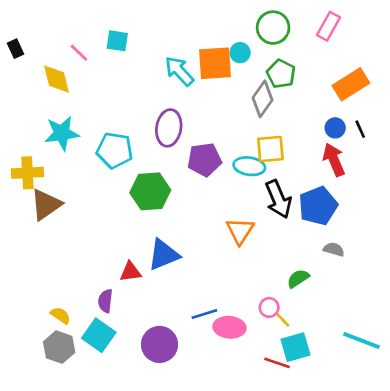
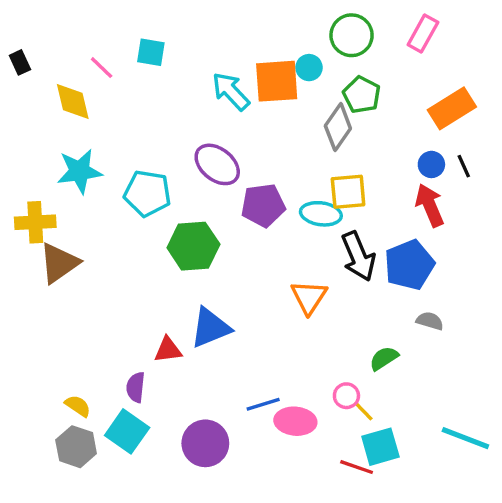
purple ellipse: (169, 128) -> (217, 164), turned -60

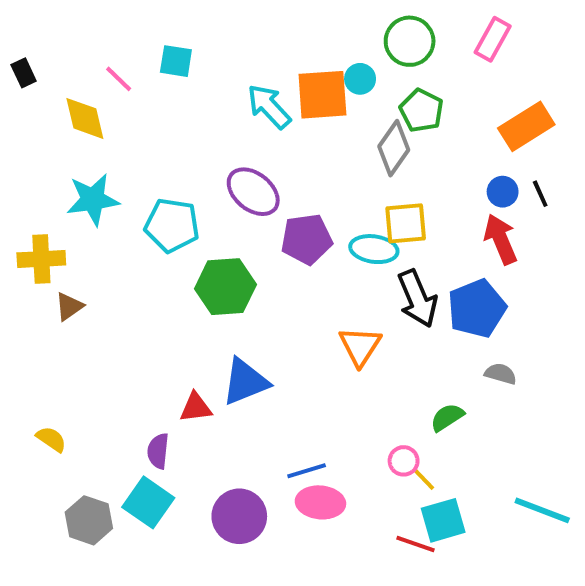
brown triangle: (59, 263) -> (69, 306), size x0.6
yellow semicircle: (78, 406) -> (51, 439), moved
pink ellipse: (295, 421) -> (320, 502), moved

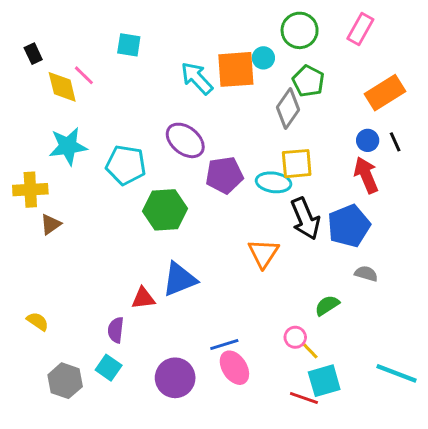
black rectangle: (24, 73) -> (33, 54), moved
pink line: (119, 79) -> (84, 75), moved
cyan square: (148, 502) -> (109, 368), size x0.7
pink ellipse: (320, 502) -> (234, 368), turned 52

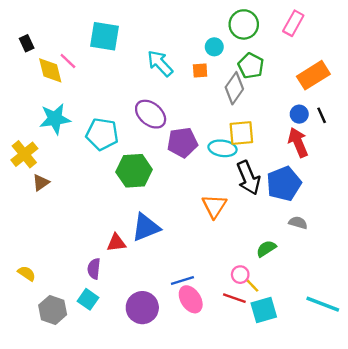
cyan square: (129, 45) -> (105, 36), size x1.5
orange square: (236, 69) -> (200, 70), moved, size x0.5
yellow cross: (30, 190) -> (24, 154), turned -36
yellow semicircle: (38, 321) -> (27, 273), moved
red line: (304, 398) -> (234, 298), moved

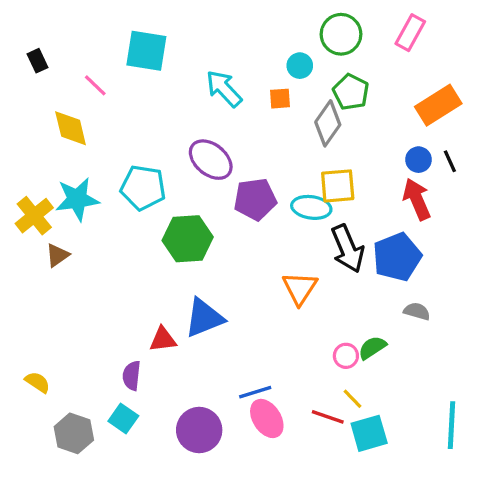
yellow diamond: (50, 70) -> (71, 128), moved
cyan star: (55, 119) -> (77, 199), moved
pink circle: (240, 275) -> (346, 356), moved
cyan line: (323, 304) -> (451, 425), turned 72

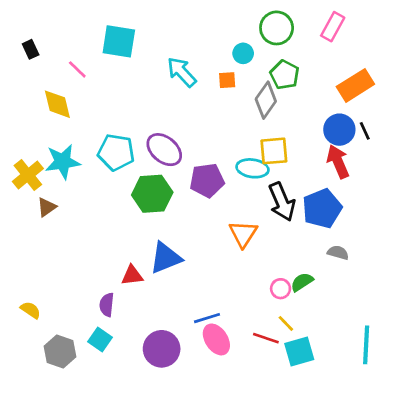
purple ellipse: (211, 160) -> (164, 150), moved
blue circle: (419, 160) -> (339, 130), size x1.5
purple pentagon: (255, 199) -> (207, 180), moved

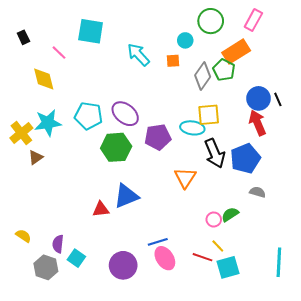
green pentagon: (285, 75) -> (224, 70), moved
orange rectangle: (355, 85) -> (236, 52), moved
purple semicircle: (107, 305) -> (58, 244), moved

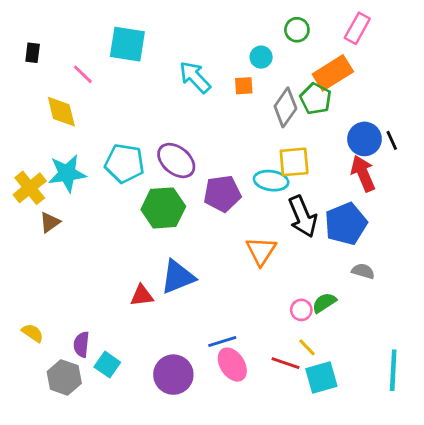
green circle: (211, 21) -> (297, 30), size x0.7
black rectangle: (23, 37) -> (33, 53), turned 32

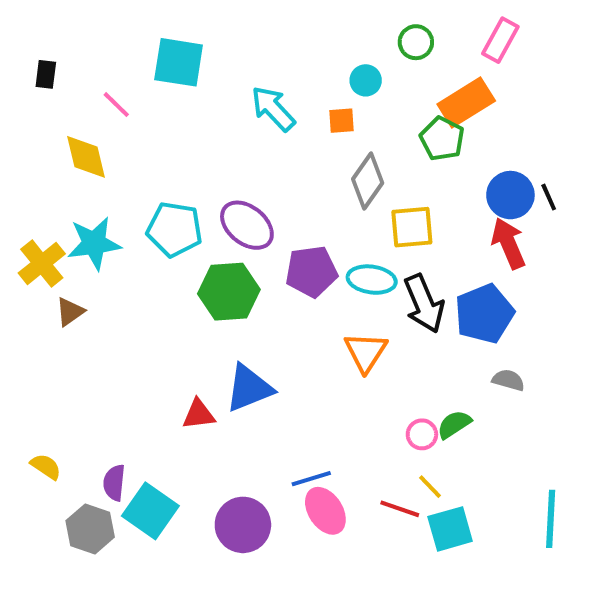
gray diamond: (285, 107) -> (368, 181), moved
cyan ellipse: (271, 181) -> (372, 280), moved
cyan square: (107, 365) -> (150, 511), size x1.5

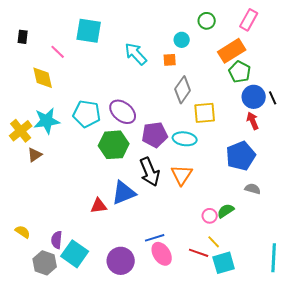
green pentagon: (442, 139) -> (240, 72), moved
red arrow: (508, 243) -> (253, 121), size x0.7
black arrow: (424, 304) -> (150, 172), moved

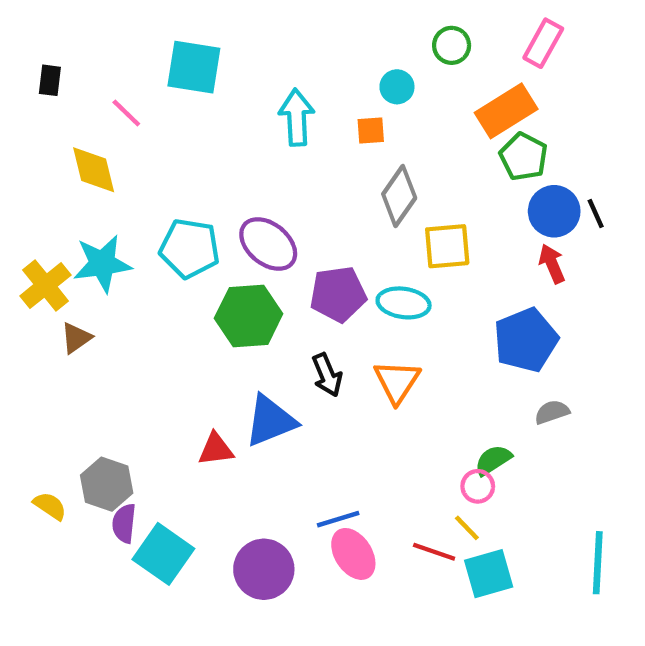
cyan arrow: (136, 54) -> (297, 117), turned 40
black arrow: (150, 172) -> (327, 375), size x0.7
gray semicircle: (253, 189) -> (552, 412), turned -35
pink circle: (210, 216) -> (478, 486), moved
gray hexagon: (45, 263) -> (107, 484), moved

